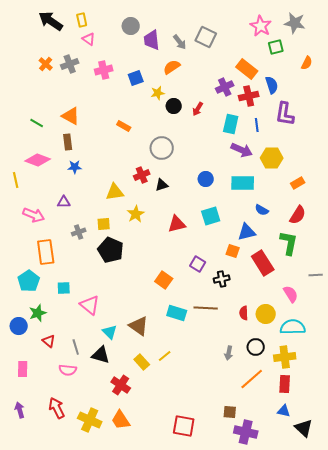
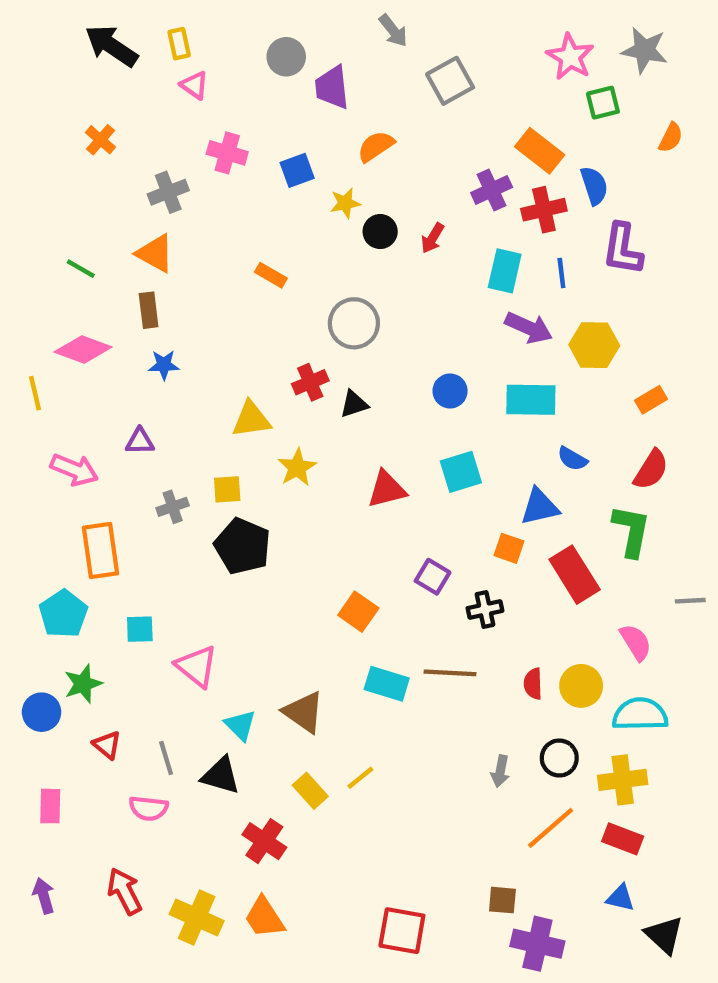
gray square: (206, 37) -> (450, 81), turned 35
gray arrow: (180, 42) -> (393, 31), moved
gray cross: (70, 64) -> (168, 192), moved
pink cross: (104, 70) -> (227, 153), turned 30
red rectangle: (285, 384) -> (623, 839), turned -72

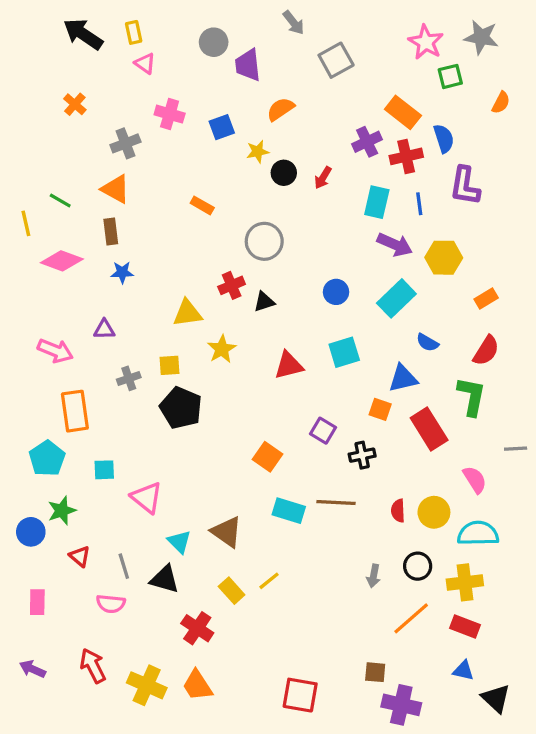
yellow line: (35, 393) -> (26, 223), moved
cyan rectangle: (531, 400) -> (396, 298), turned -45
purple arrow: (44, 896) -> (32, 669), turned -50

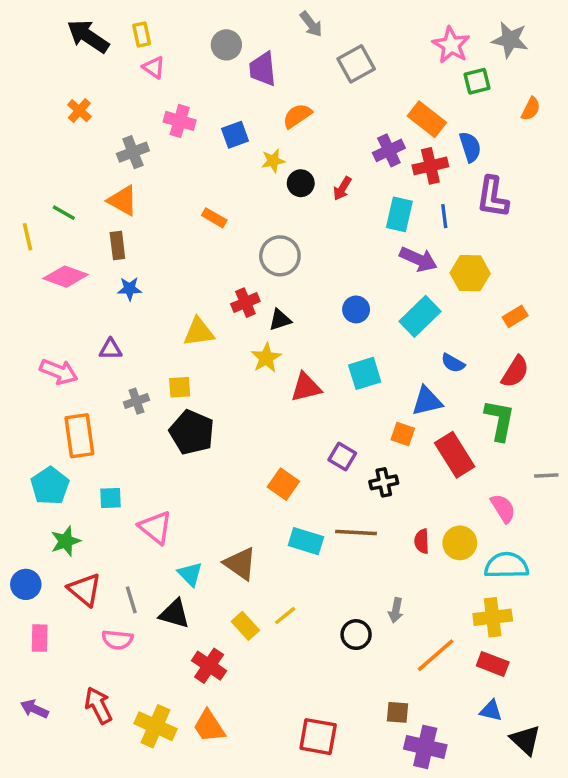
yellow star: (222, 349) -> (266, 358), moved
blue circle: (31, 532) -> (26, 584), moved
red triangle: (80, 556) -> (85, 590), size x1.5
black circle: (418, 566) -> (356, 635), moved

